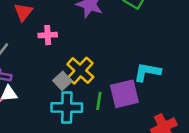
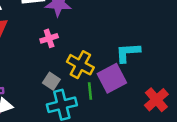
pink cross: (48, 35) -> (49, 38), moved
yellow cross: (80, 71) -> (80, 65), moved

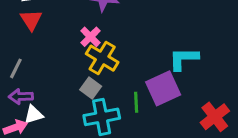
pink cross: (49, 38) -> (90, 37), turned -30
yellow cross: (80, 65) -> (102, 58), moved

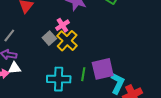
cyan L-shape: (184, 59) -> (118, 83), moved, turned 105
gray square: (91, 88) -> (49, 38), moved

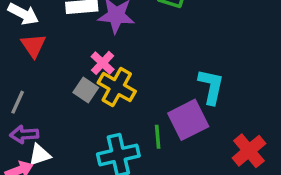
cyan L-shape: (118, 83) -> (211, 87), moved

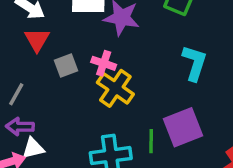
pink cross: (103, 63) -> (104, 63), turned -30
cyan L-shape: (211, 87) -> (195, 63), moved
gray square: (86, 90) -> (66, 66), moved, turned 30

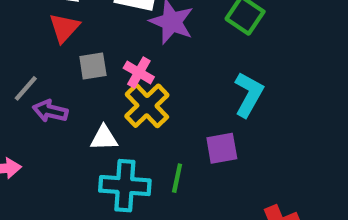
purple arrow: (20, 127) -> (50, 111), moved
purple square: (183, 127) -> (222, 148), moved, size x0.7
white triangle: (33, 148) -> (104, 138), moved

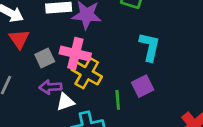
pink cross: (139, 73) -> (75, 54), size x1.5
purple arrow: (50, 111) -> (50, 87), moved
green line: (177, 178) -> (118, 100), moved

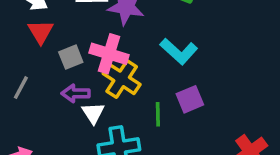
cyan L-shape: (150, 47) -> (179, 51), moved, turned 116
white triangle: (65, 102) -> (93, 113), turned -48

